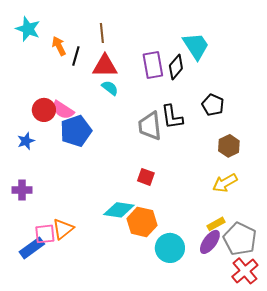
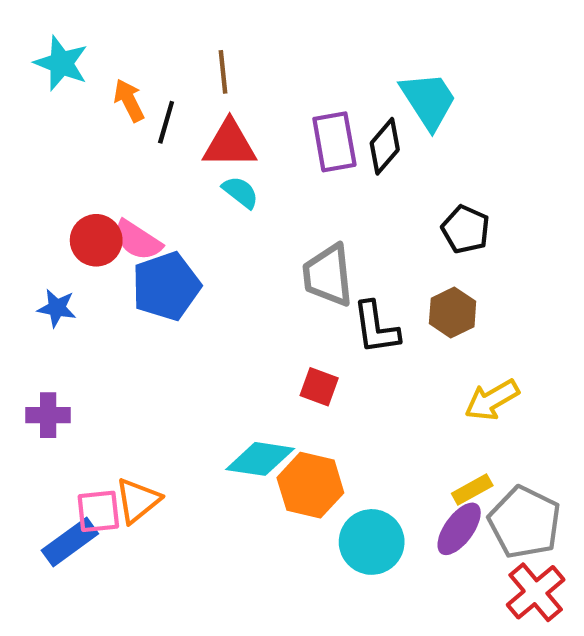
black L-shape: (172, 117) -> (376, 328), moved
blue star: (26, 141) -> (57, 308), turned 30
brown hexagon: (229, 146) -> (453, 312), moved

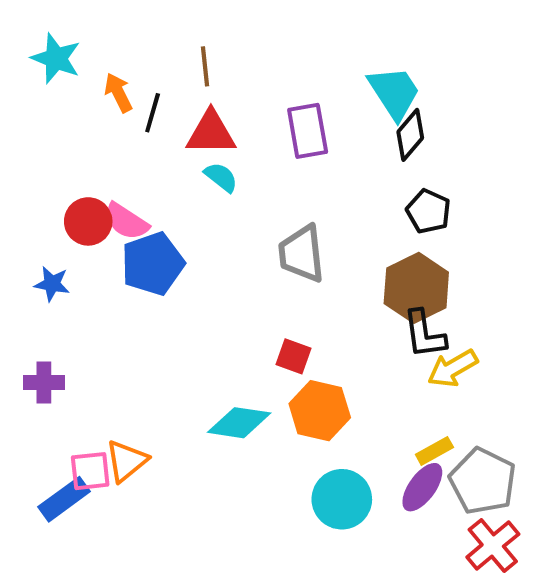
black diamond: (385, 146) -> (410, 135), moved
brown hexagon: (453, 312) -> (416, 288), size x1.5
black L-shape: (376, 328) -> (424, 334), moved
orange hexagon: (310, 485) -> (320, 411), moved

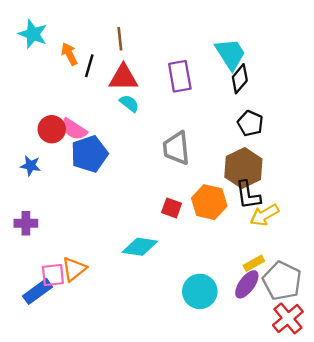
orange hexagon: (320, 411) -> (209, 202), moved

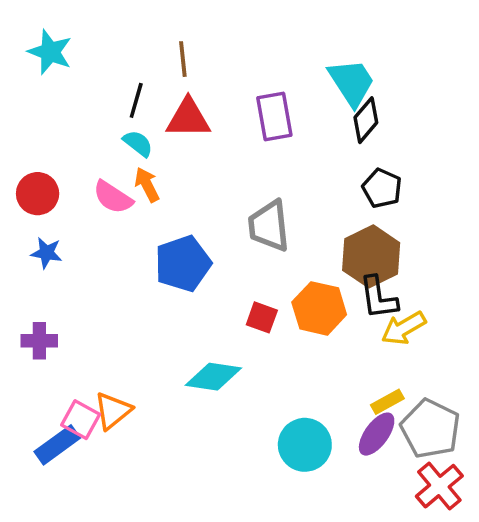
orange arrow: (69, 54) -> (147, 185), moved
cyan semicircle: (129, 103) -> (138, 143), moved
red circle: (52, 129) -> (38, 194), moved
blue pentagon: (89, 154) -> (183, 264), moved
pink square: (53, 275) -> (81, 420), turned 35

